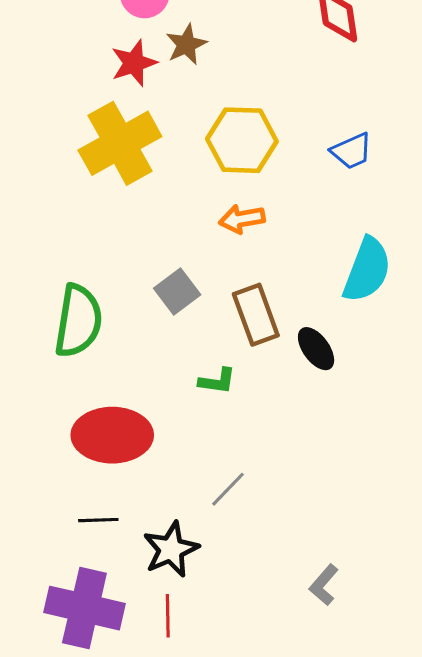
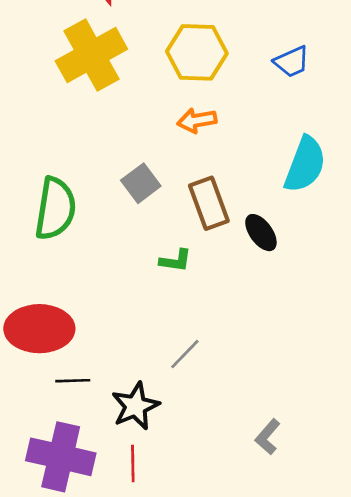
red ellipse: (112, 435) -> (39, 329), moved

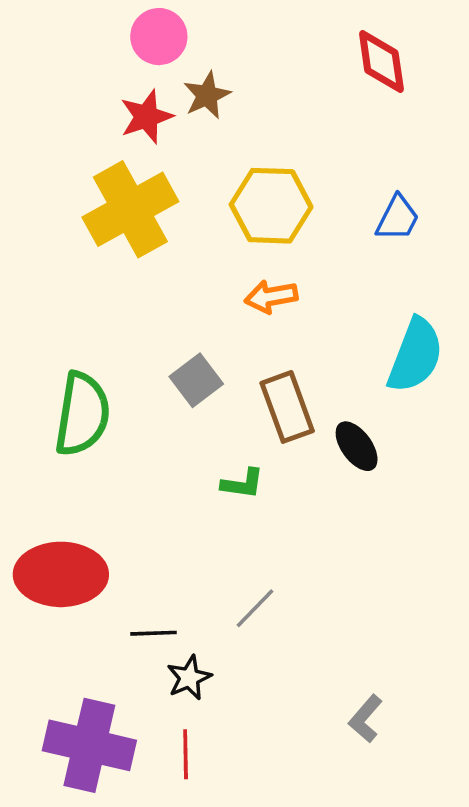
blue trapezoid: (292, 62) -> (398, 218), turned -39
black line: (73, 381) -> (154, 633), moved
black star: (135, 406) -> (189, 678), size x0.7

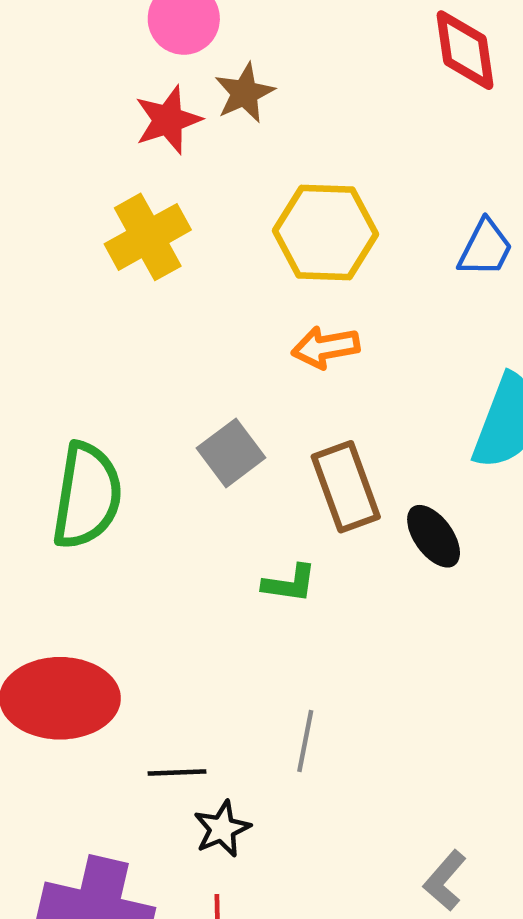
yellow cross: (130, 209) -> (148, 237), size x0.7
gray line: (255, 608) -> (305, 741), turned -33

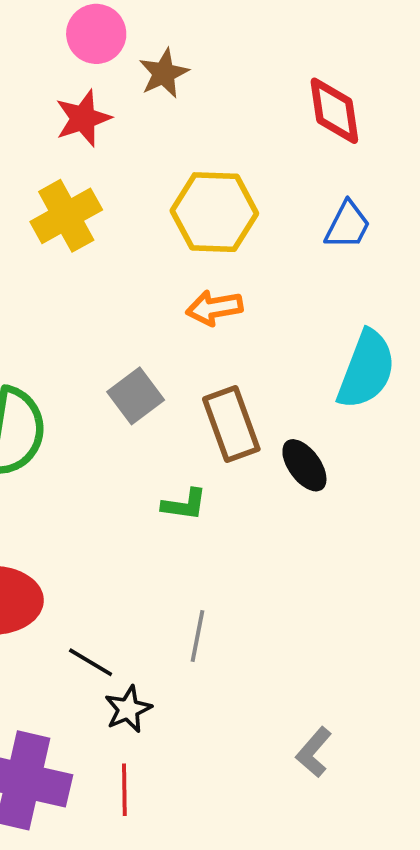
red diamond: (465, 50) -> (334, 111), moved
brown star: (245, 93) -> (164, 73), moved
black line: (177, 773) -> (91, 662), turned 33

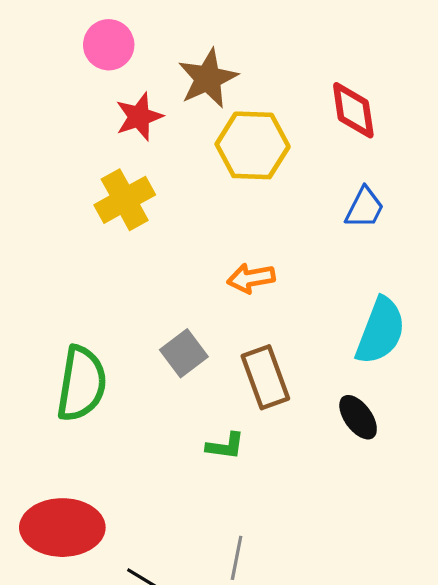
pink circle: (96, 34) -> (109, 45), moved
brown star: (164, 73) -> (208, 78), size x1.4
yellow hexagon: (214, 212) -> (253, 145), moved
black ellipse: (304, 465) -> (358, 417), moved

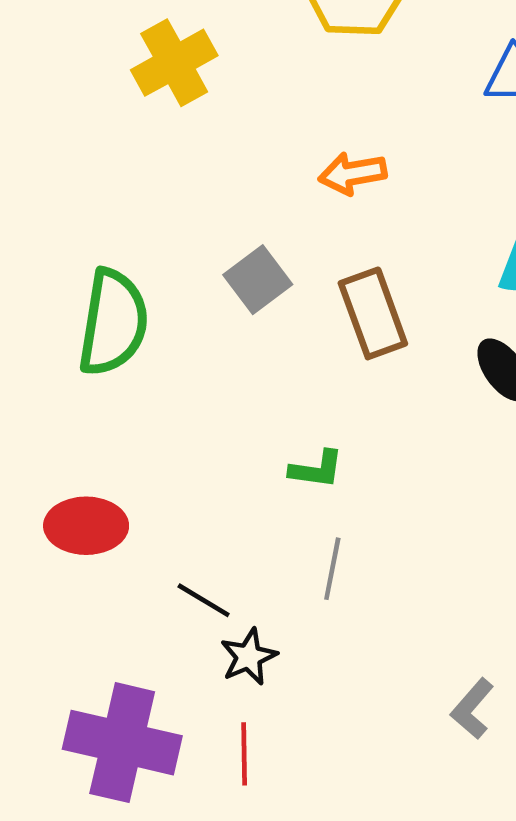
green L-shape: (225, 446) -> (316, 469), moved
red ellipse: (62, 528) -> (86, 526), size x0.7

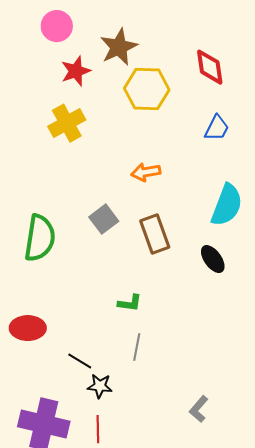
black star: (249, 657) -> (100, 386), turned 30

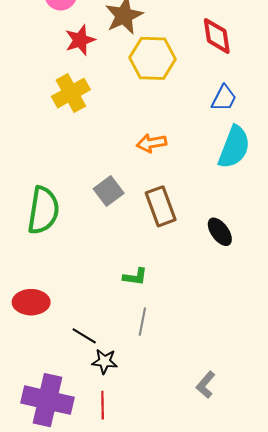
cyan semicircle: (227, 205) -> (234, 147), moved

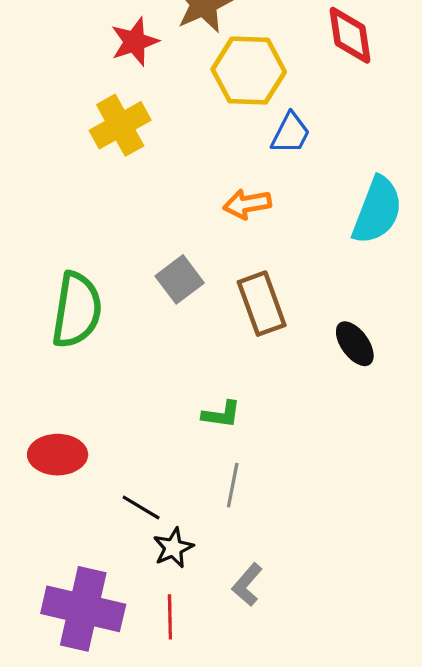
blue trapezoid: (224, 98) -> (291, 133), moved
black star: (105, 361) -> (173, 548), turned -30
gray L-shape: (206, 385) -> (247, 585), moved

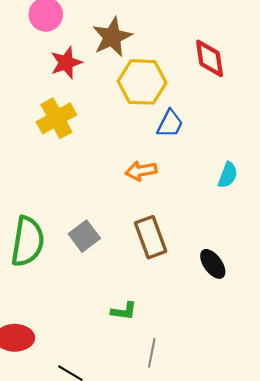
cyan semicircle: (377, 210) -> (228, 175), size x0.6
gray square: (180, 279) -> (84, 236), moved
gray line: (233, 485) -> (152, 353), moved

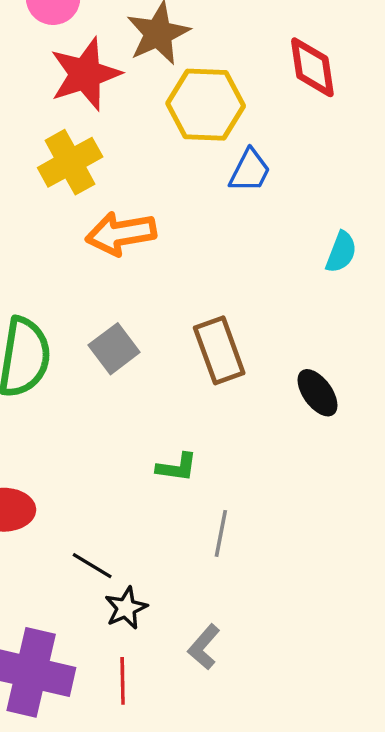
red star: (66, 63) -> (85, 74), size x1.4
orange arrow: (141, 171) -> (121, 233), moved, size x1.4

